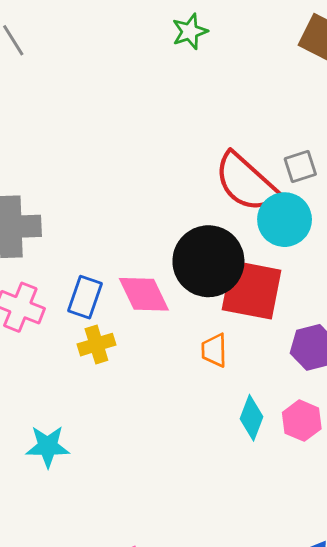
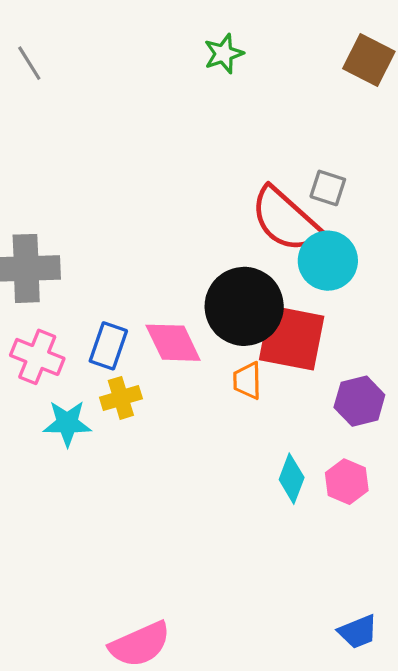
gray square: (300, 166) -> (328, 188), moved, turned 36
orange trapezoid: (214, 350) -> (247, 381), moved
cyan star: (48, 446) -> (67, 423), moved

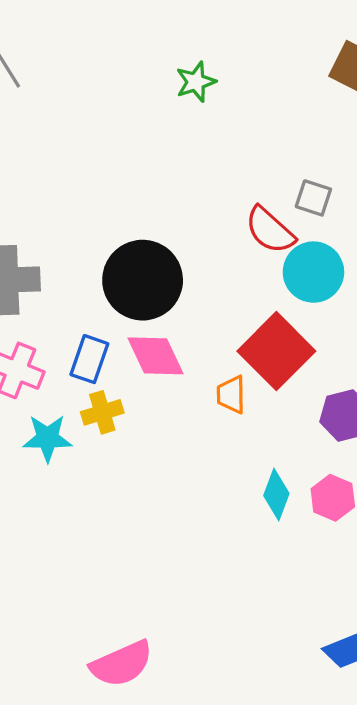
green star: (224, 54) -> (196, 82), moved
red semicircle: (285, 220) -> (270, 230), size x0.7
black circle: (244, 306) -> (143, 280), moved
red square: (292, 338) -> (276, 351), turned 34

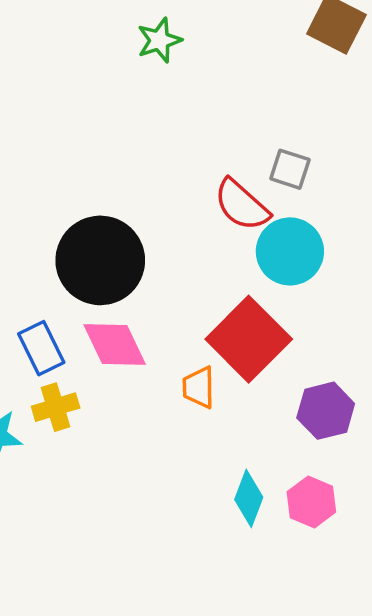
blue rectangle: (89, 359) -> (41, 348), turned -45

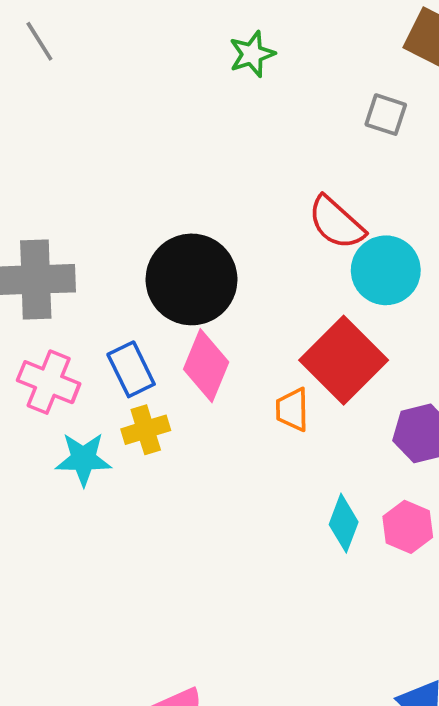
gray square: (290, 169) -> (386, 115), moved
pink diamond: (115, 344) -> (206, 366), turned 48

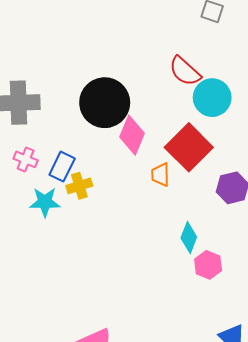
pink diamond: (206, 366) -> (132, 135), moved
blue rectangle: (131, 369) -> (62, 167), moved, turned 52
pink cross: (49, 382) -> (26, 159), size x0.7
pink hexagon: (408, 527) -> (208, 265), moved

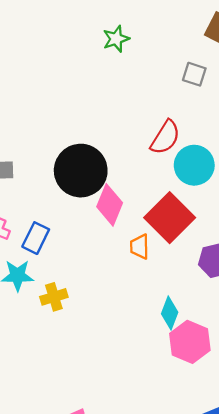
red semicircle: (185, 71) -> (165, 137), turned -100
yellow cross: (79, 186) -> (54, 297), moved
pink hexagon: (208, 265) -> (190, 342), size x1.4

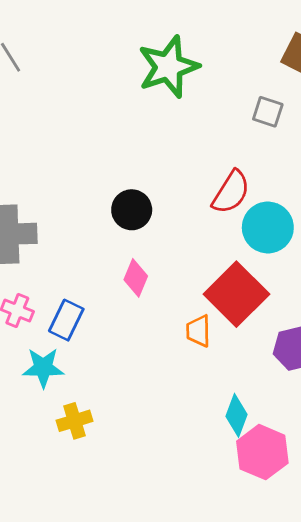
green star: (116, 39) -> (168, 67), size x1.8
black circle: (81, 171) -> (132, 210), moved, size x0.6
pink diamond: (110, 205) -> (136, 278), moved, size x0.7
yellow cross: (54, 297) -> (74, 421), moved

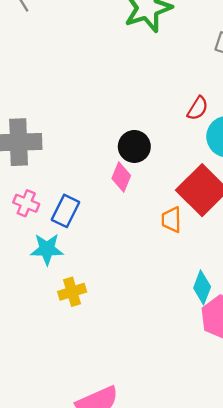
red semicircle: (231, 192) -> (198, 108), size x0.7
black circle: (132, 210) -> (134, 146), moved

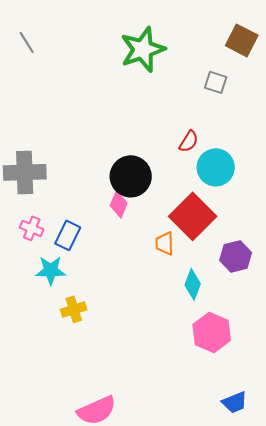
black circle: (134, 146) -> (131, 176), size x1.4
cyan diamond: (202, 287) -> (193, 284), moved

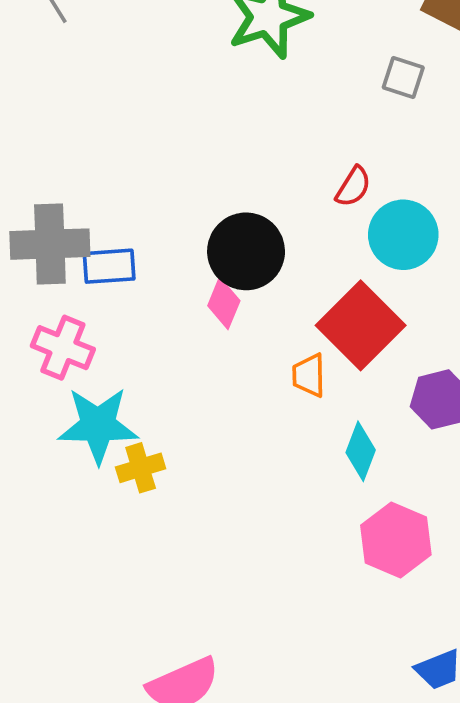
pink cross: (32, 228) -> (63, 348), size x1.4
blue rectangle: (68, 235) -> (109, 266), moved, turned 60
cyan star: (51, 270) -> (98, 425), size x1.4
yellow cross: (74, 309) -> (141, 468), moved

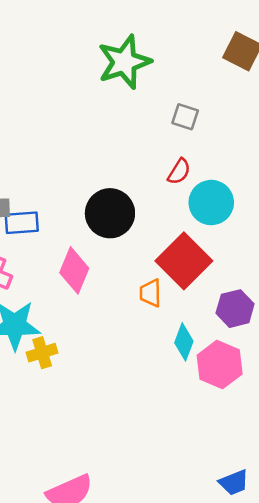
gray square: (403, 78) -> (185, 117), moved
pink diamond: (224, 303) -> (74, 270), moved, size x1.4
pink hexagon: (396, 540) -> (220, 365), moved

